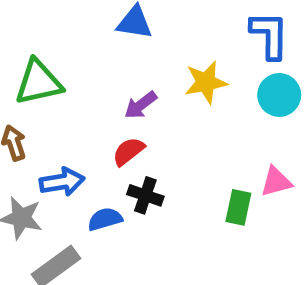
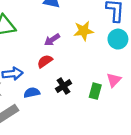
pink triangle: (276, 182) -> (114, 80), turned -35
black cross: (145, 195) -> (63, 86), moved, turned 35

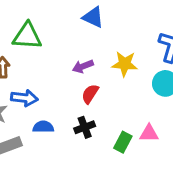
red semicircle: (45, 61) -> (90, 94), moved, turned -35
pink triangle: (114, 80) -> (149, 133), turned 35

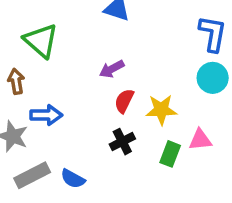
green triangle: (27, 36) -> (41, 41), turned 44
yellow star: (125, 64) -> (161, 110), moved
blue semicircle: (43, 127) -> (73, 179), moved, turned -144

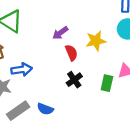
red semicircle: (124, 101) -> (71, 53), turned 140
yellow star: (161, 110) -> (96, 41), moved

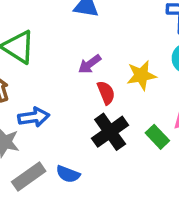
black cross: (74, 80) -> (110, 132), size x1.5
green rectangle: (107, 83) -> (157, 137), turned -56

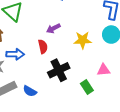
red semicircle: (106, 93) -> (43, 47), moved
green rectangle: (157, 137) -> (87, 87), moved

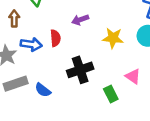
red semicircle: (43, 47) -> (55, 38), moved
pink triangle: (103, 70) -> (133, 76), turned 32

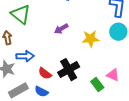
red semicircle: (55, 38) -> (45, 73), moved, turned 144
pink triangle: (133, 76) -> (113, 75), moved

